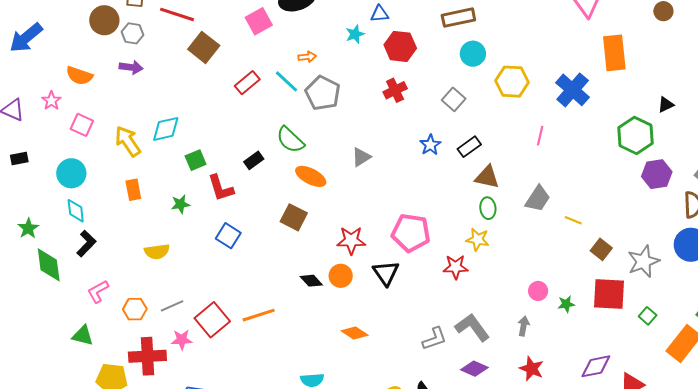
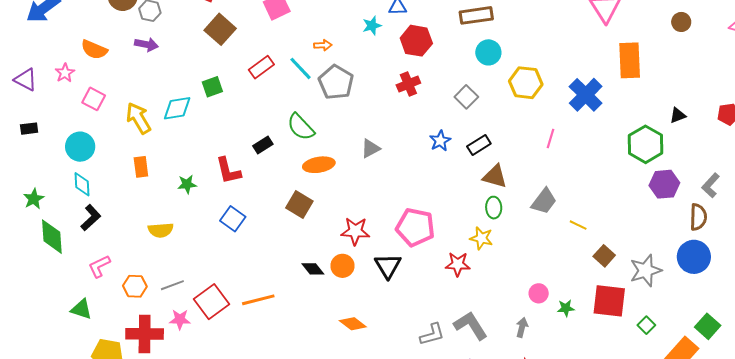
green square: (196, 160) -> (212, 87), moved
orange ellipse: (311, 176) -> (319, 165), turned -40

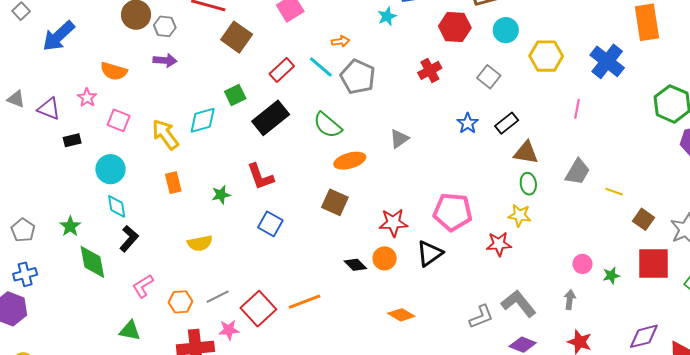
red hexagon: (416, 41) -> (455, 27), moved
black rectangle: (29, 129) -> (72, 140), moved
black rectangle: (263, 145) -> (271, 118), moved, size x1.8
black triangle: (388, 266) -> (430, 253), turned 32

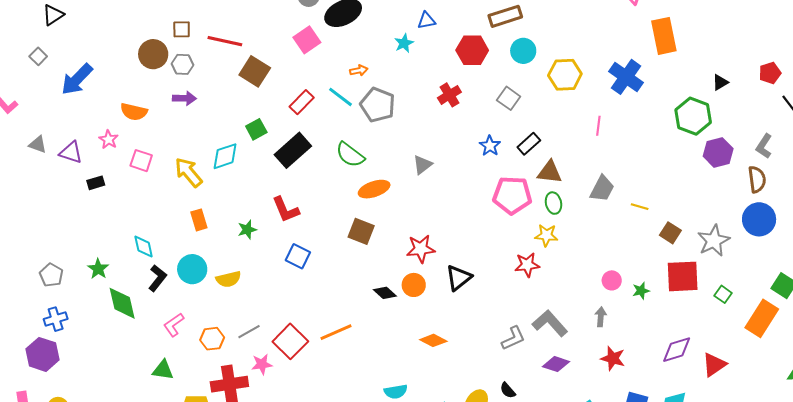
cyan circle: (110, 169) -> (192, 269), moved
pink pentagon: (453, 212) -> (512, 195), moved

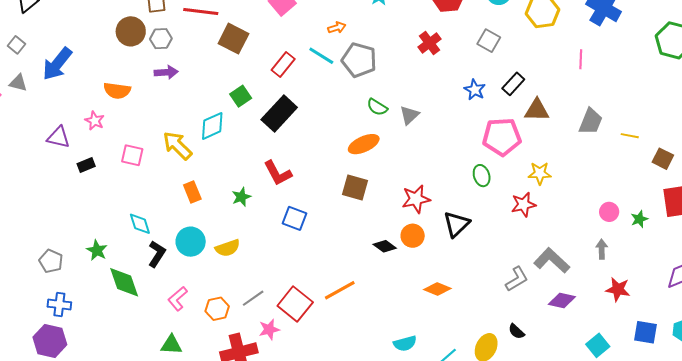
gray triangle: (38, 144) -> (18, 83), moved
green semicircle: (350, 155) -> (377, 107), moved, size x0.7
pink square: (141, 161) -> (132, 155), moved
green ellipse: (553, 203) -> (482, 176), moved
blue cross: (56, 319) -> (59, 305), turned 30

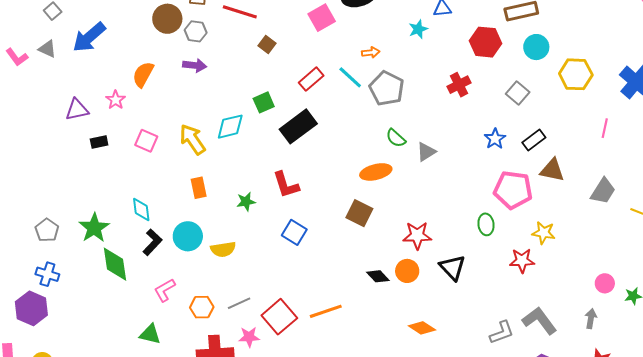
brown square: (233, 39) -> (267, 44), size x0.6
orange semicircle: (117, 91) -> (143, 74), turned 100
purple triangle: (58, 137) -> (77, 110), turned -35
black triangle: (456, 224) -> (452, 268), turned -40
green star: (97, 250) -> (94, 228), size x1.4

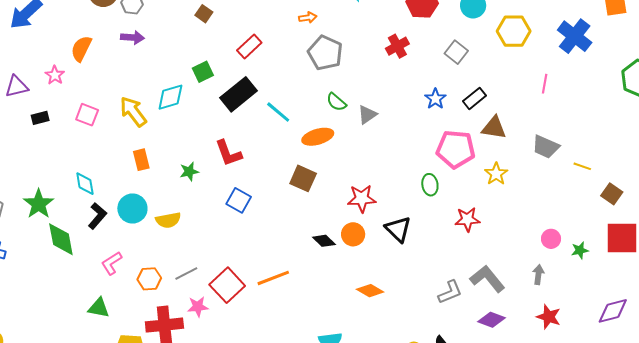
cyan line: (350, 77) -> (278, 112), moved
gray trapezoid: (603, 191) -> (546, 147), turned 84
yellow star: (544, 233) -> (496, 174), moved, turned 30

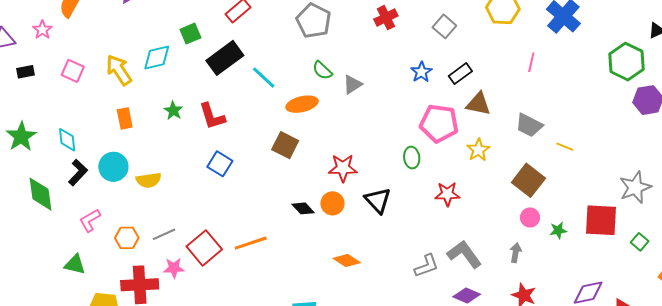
green star: (189, 171) -> (173, 111), moved, turned -30
brown square: (612, 194) -> (528, 180), moved, size x1.5
green star: (39, 204) -> (21, 137), moved

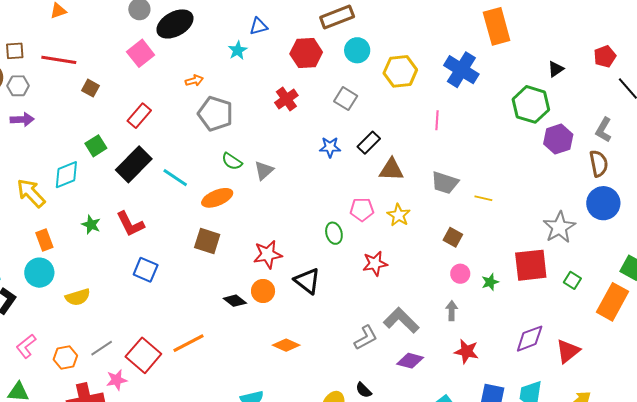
blue star: (421, 72) -> (330, 147), turned -30
pink pentagon: (439, 123) -> (362, 210), moved, size x0.6
cyan circle: (113, 167) -> (39, 273), moved
brown square: (528, 180) -> (453, 237), size x0.6

